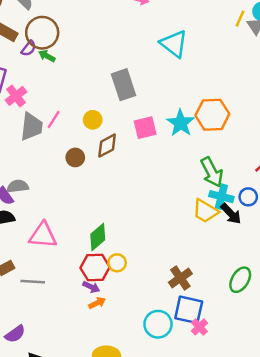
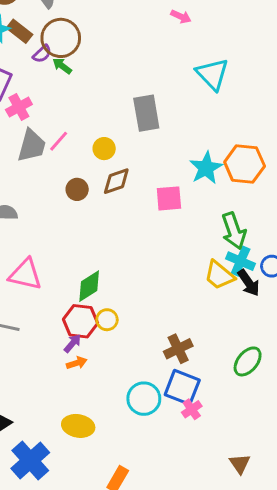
pink square: (145, 128) -> (169, 198), moved
purple arrow: (91, 287) -> (73, 343), turned -84

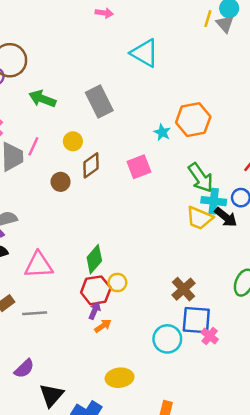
green arrow: (62, 66) -> (42, 99), moved, size x1.5
cyan star: (206, 168) -> (162, 132), size x0.6

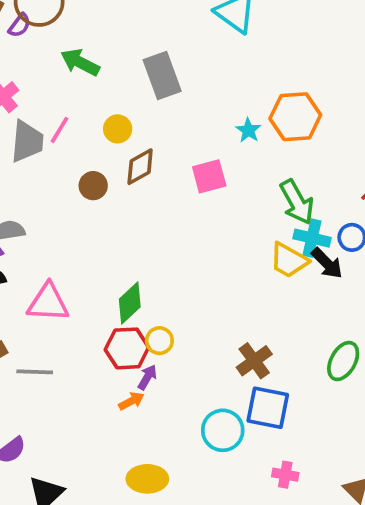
purple arrow: (95, 311) -> (147, 377), moved
pink cross: (210, 336) -> (285, 475), moved, turned -35

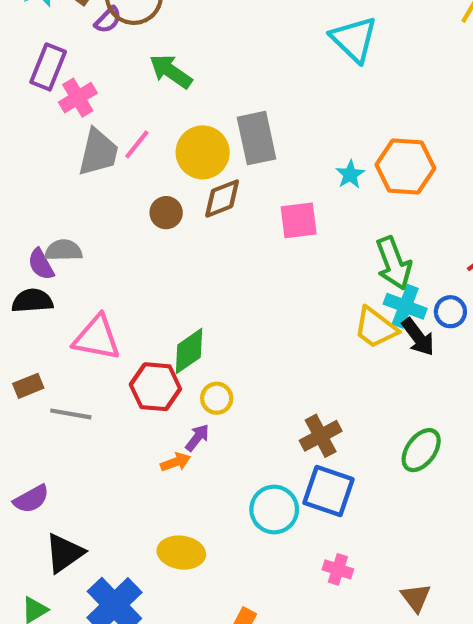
gray rectangle: (162, 75) -> (257, 138), moved
yellow circle: (118, 129) -> (203, 152), size x1.6
red hexagon: (127, 348) -> (155, 387), moved

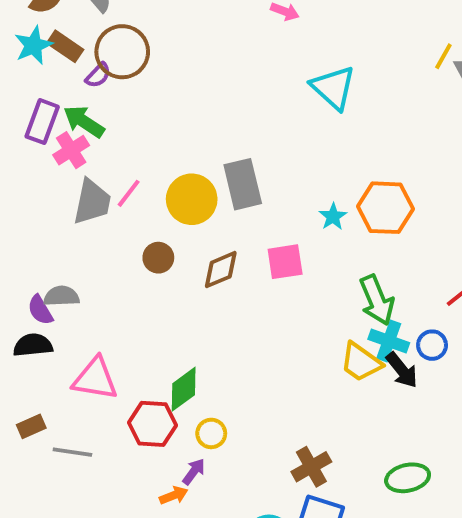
green arrow: (171, 71) -> (84, 122), moved
brown diamond: (222, 199) -> (221, 270), moved
green ellipse: (421, 450) -> (408, 478), turned 42

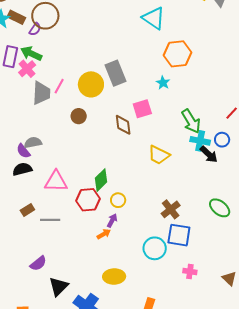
orange hexagon: (385, 208) -> (177, 54), moved
brown diamond: (221, 270) -> (123, 125), moved, turned -65
yellow trapezoid: (361, 362) -> (159, 155), moved
green ellipse: (408, 478) -> (220, 208), turned 60

